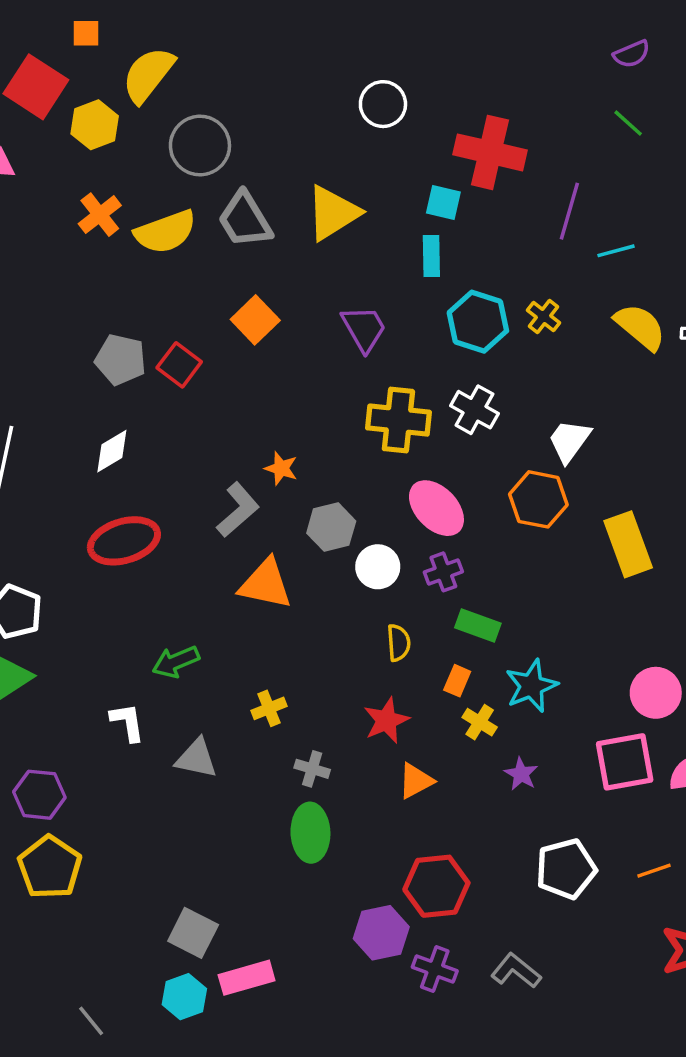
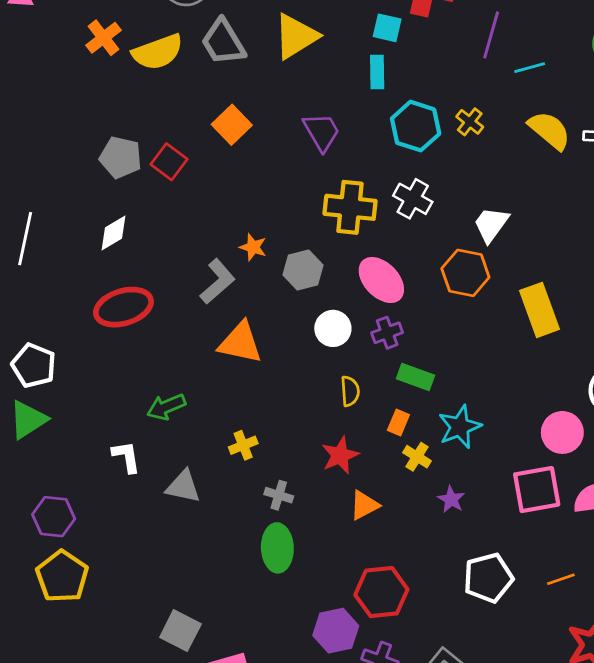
gray hexagon: (331, 527) -> (303, 270), moved

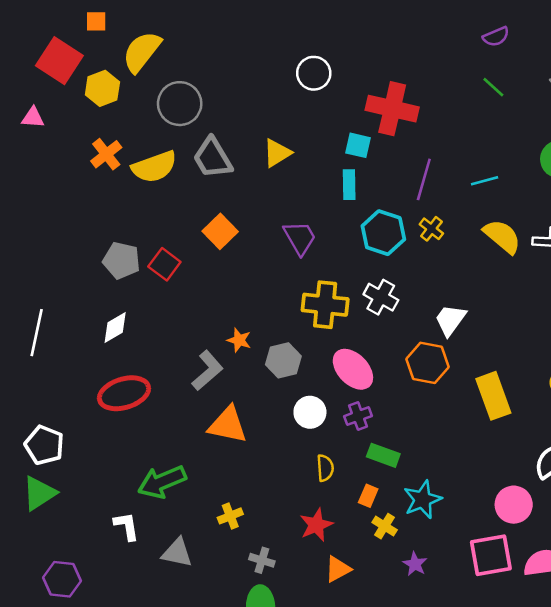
purple line: (491, 35) -> (424, 179), moved
yellow triangle: (296, 36) -> (277, 153), size x0.7
green arrow: (166, 407) -> (162, 482), size x1.4

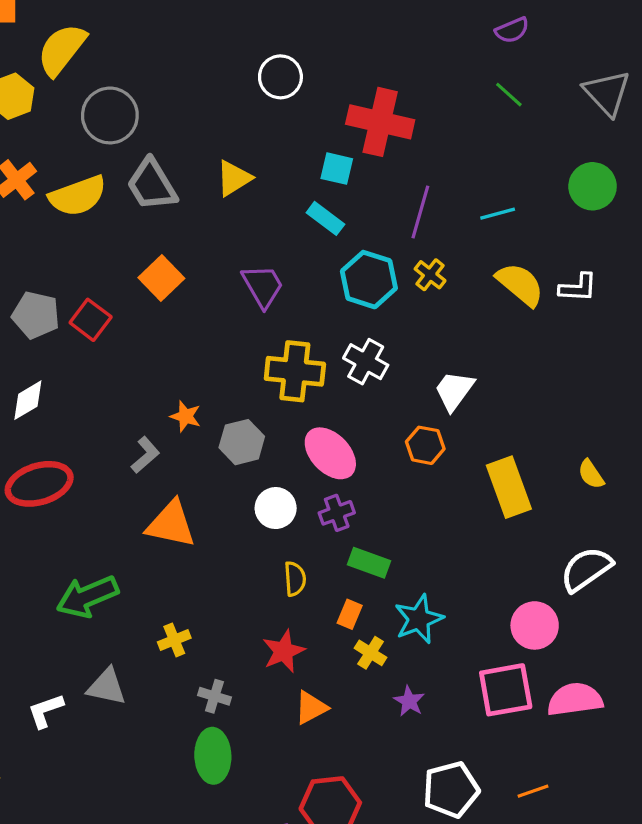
cyan rectangle: (349, 185) -> (325, 218), turned -52
orange hexagon: (428, 363) -> (425, 445), size x0.7
gray L-shape: (207, 370) -> (145, 455), size x0.7
white L-shape: (127, 526) -> (46, 711), moved, turned -100

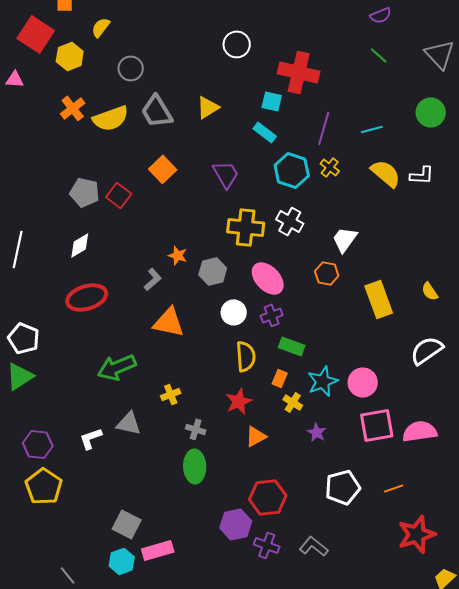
yellow semicircle: (62, 50) -> (101, 27), size x0.6
gray circle: (110, 115) -> (131, 68), size x0.7
yellow semicircle: (295, 579) -> (246, 356), size x1.4
pink circle: (535, 625) -> (363, 382), moved

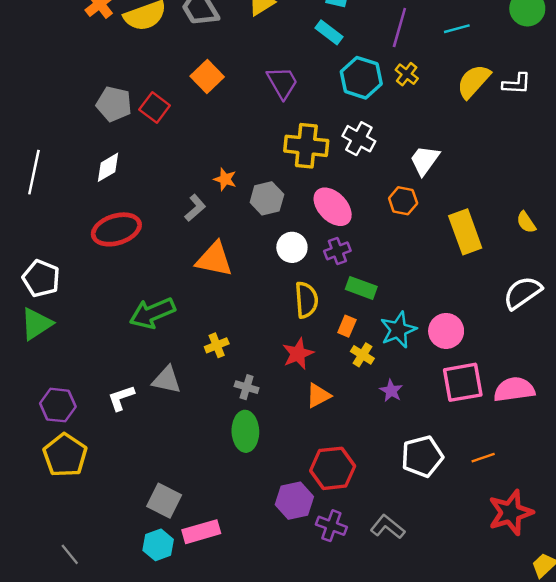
yellow semicircle: (386, 173) -> (474, 81), turned -88
gray line: (68, 575) -> (70, 554), moved

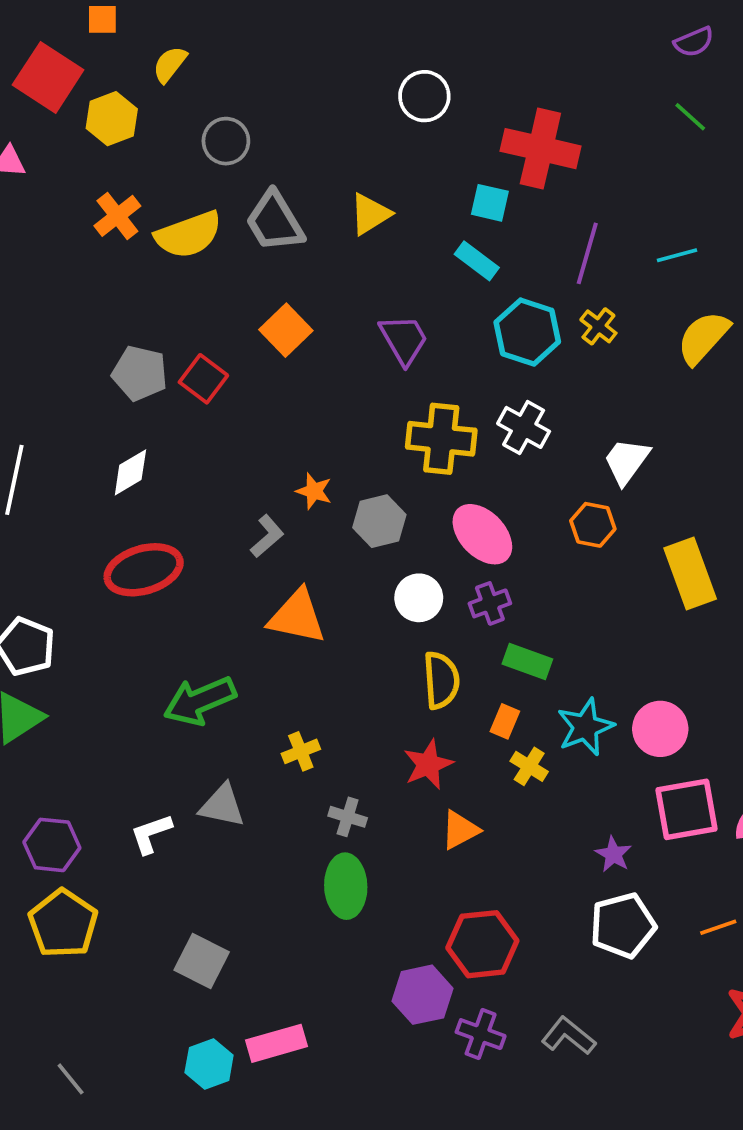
purple star: (391, 391) -> (613, 854), moved
gray square: (164, 501) -> (202, 961), moved

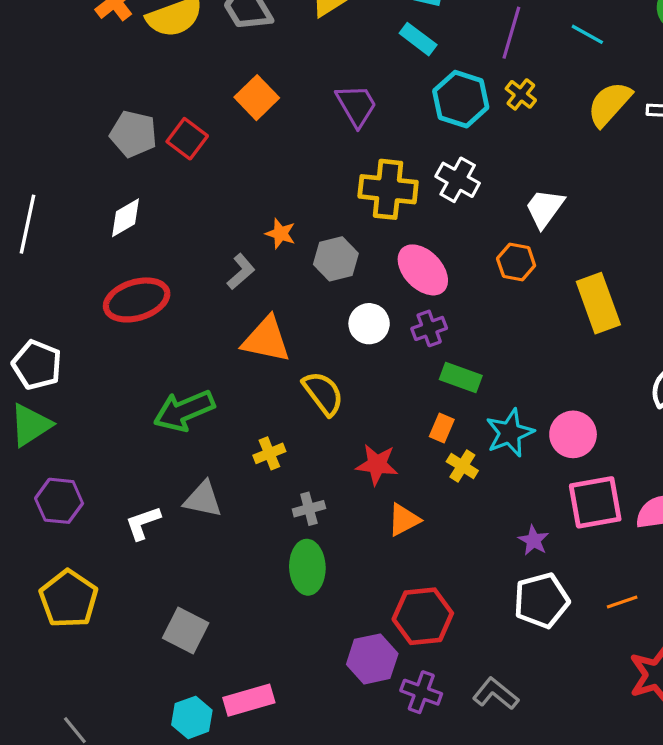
cyan line: (677, 255) -> (587, 34), turned 44
yellow semicircle: (441, 680) -> (323, 393), moved, turned -33
red star: (428, 764) -> (377, 464), turned 30
gray cross: (348, 817) -> (309, 509), turned -32
purple hexagon: (52, 845) -> (59, 501), moved

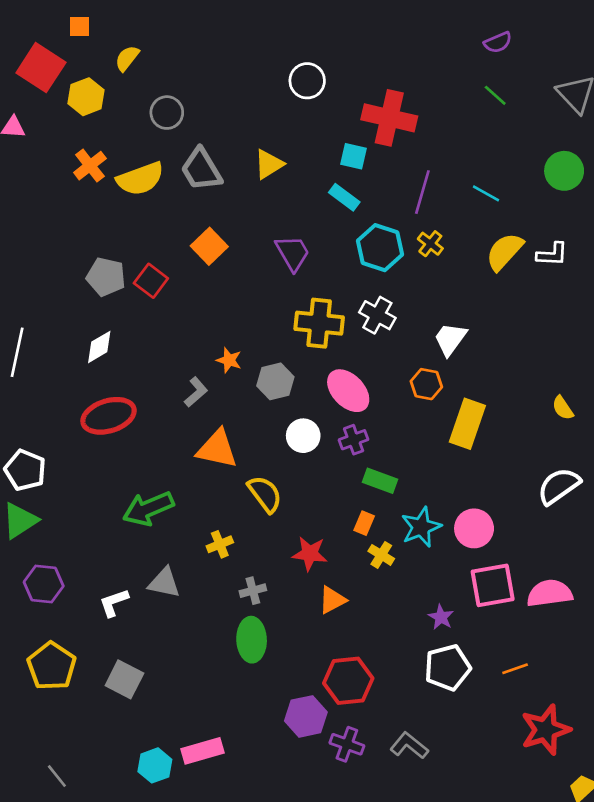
yellow rectangle: (598, 303) -> (467, 424), moved, turned 39
gray square: (186, 630) -> (124, 679), moved

